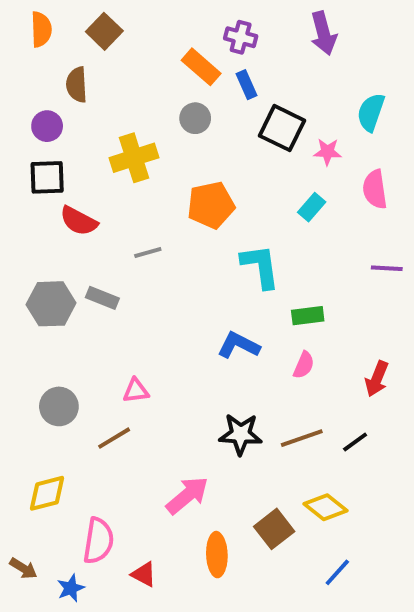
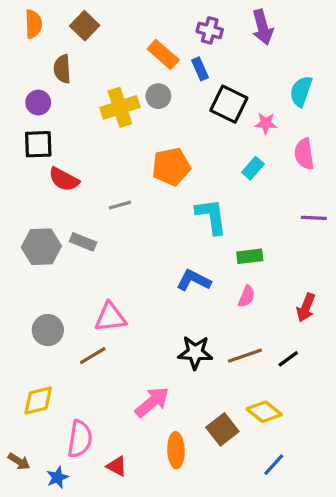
purple cross: (241, 37) -> (210, 30), moved
yellow cross: (134, 158) -> (120, 107), moved
pink triangle: (136, 391) -> (110, 317), size x1.5

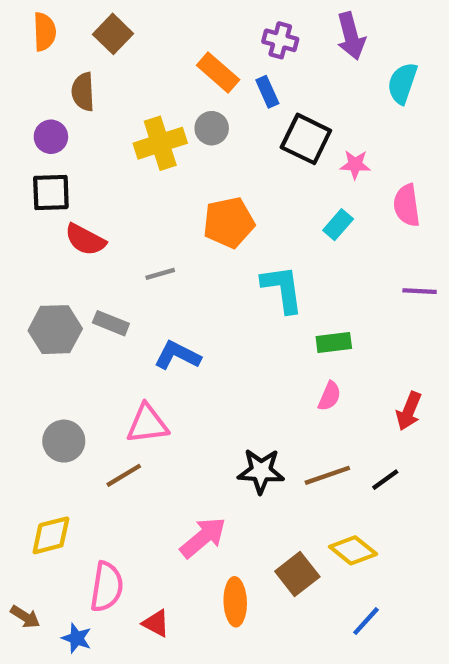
cyan semicircle: (301, 91) -> (402, 83), moved
blue L-shape: (194, 280) -> (177, 355), moved
blue star: (57, 477) -> (77, 638), turned -30

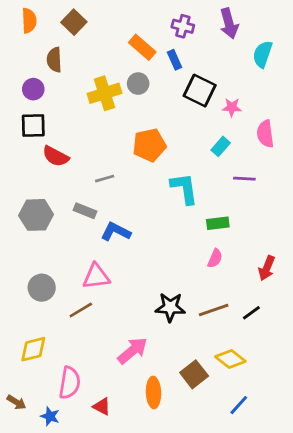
purple line: (420, 291) -> (244, 179), moved
gray rectangle: (111, 323) -> (85, 211), moved

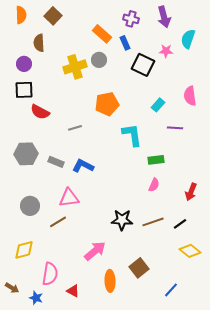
pink star: (232, 107) -> (166, 51), moved
gray rectangle: (85, 211) -> (56, 162), moved
yellow diamond: (230, 359) -> (190, 251), moved

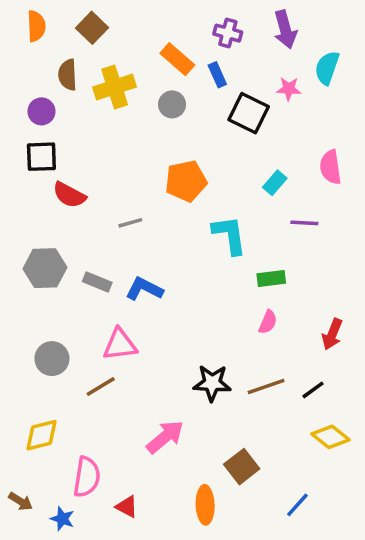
yellow cross: (75, 67) -> (115, 87), moved
orange ellipse: (110, 281) -> (205, 505), moved

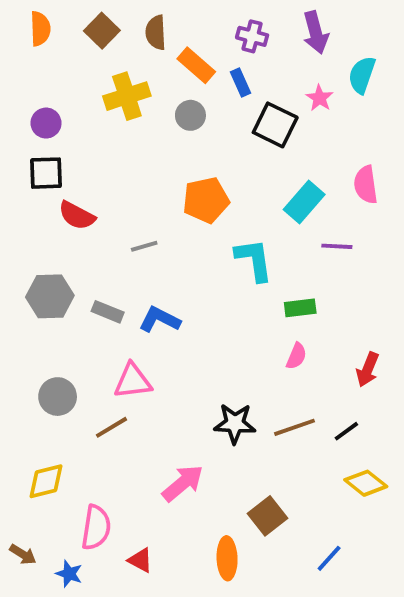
brown semicircle: (68, 75) -> (156, 33), moved
pink star: (289, 89) -> (319, 98), turned 30
cyan rectangle: (275, 183) -> (304, 202), size x1.5

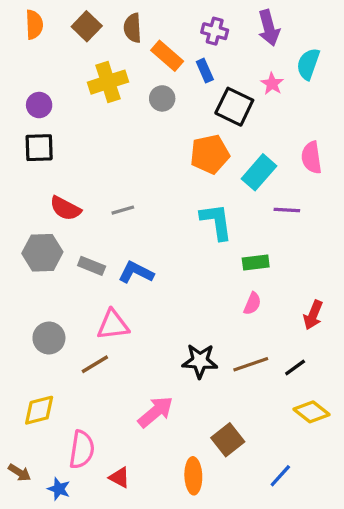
orange pentagon: (206, 200) -> (210, 154), moved
red semicircle: (77, 215) -> (65, 208), moved

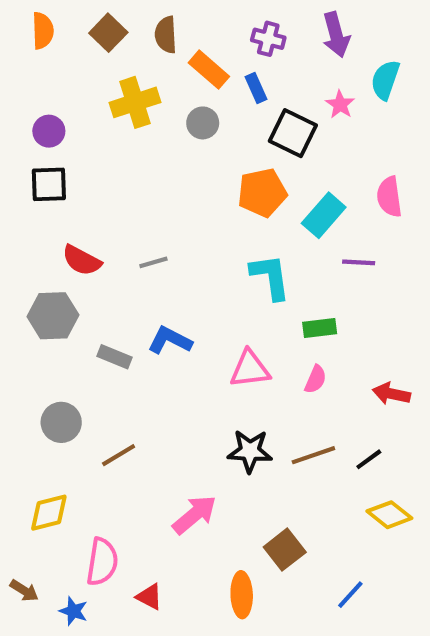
gray rectangle: (92, 266) -> (114, 357), moved
red arrow: (313, 315) -> (391, 394), turned 80
pink triangle: (113, 325) -> (250, 369), moved

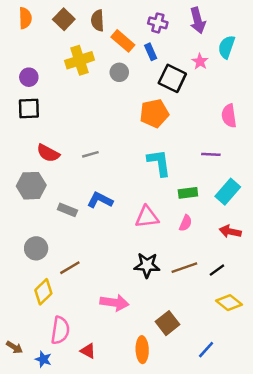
cyan rectangle: (324, 215) -> (228, 192), moved
yellow diamond: (49, 513) -> (43, 292), moved, turned -30
pink arrow: (194, 515) -> (114, 303), turned 48

